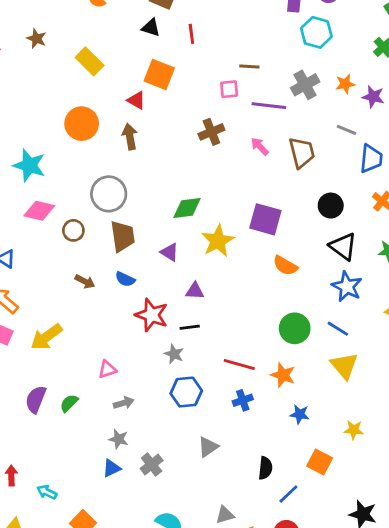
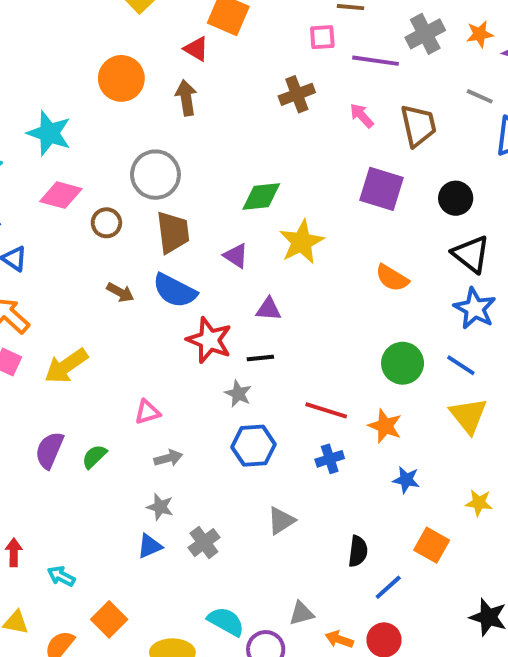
purple square: (265, 219) -> (381, 189), moved
blue semicircle: (125, 279) -> (175, 291), size x1.6

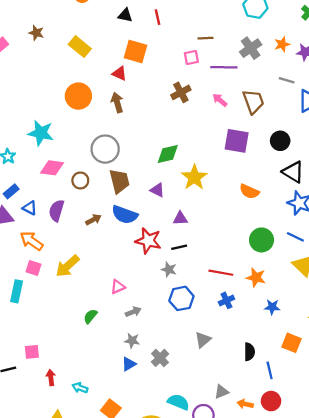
brown arrow: (120, 292) -> (93, 220), turned -49
purple semicircle: (49, 450) -> (56, 211), moved
blue line: (388, 587) -> (270, 370), turned -54

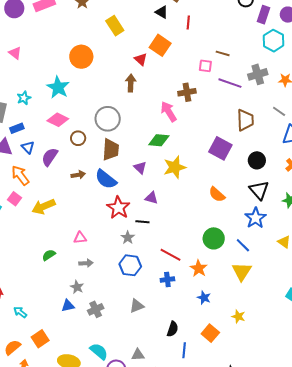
orange circle: (78, 96) -> (81, 57), moved
pink arrow: (220, 100) -> (169, 112), moved, size x1.5

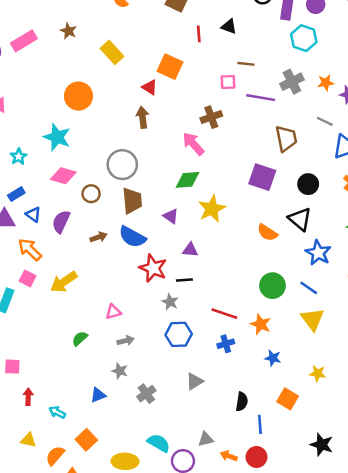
black triangle: (162, 12) -> (229, 26), moved
black triangle: (259, 190) -> (300, 219), moved
blue triangle: (68, 306) -> (98, 395), moved

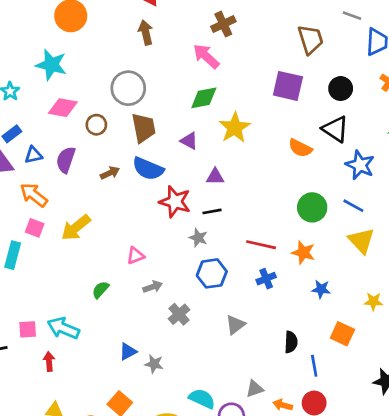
blue triangle: (33, 214) -> (33, 155), turned -42
gray star: (120, 371) -> (154, 364), moved
gray cross: (146, 394) -> (179, 314), moved
cyan arrow: (57, 412) -> (63, 328), moved, size x1.6

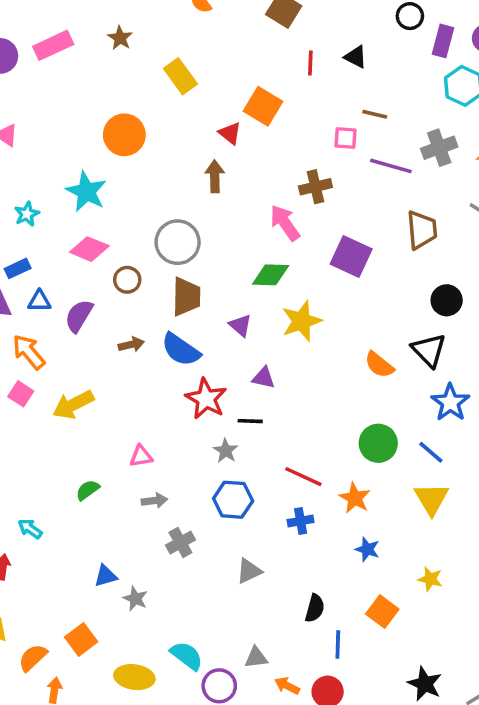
purple square: (288, 86) -> (351, 256), moved
cyan arrow: (63, 328) -> (30, 529), size x0.6

